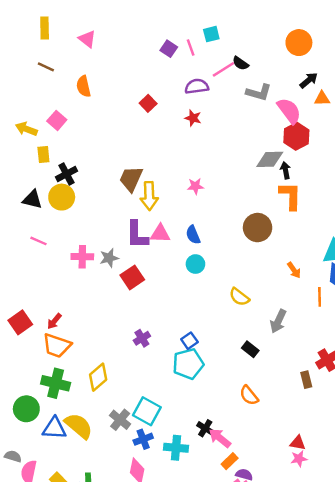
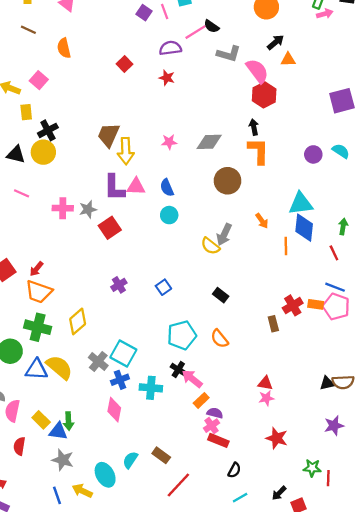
gray diamond: (270, 159) -> (209, 142), moved
gray arrow: (278, 321) -> (224, 235), moved
cyan pentagon: (188, 364) -> (182, 335), moved

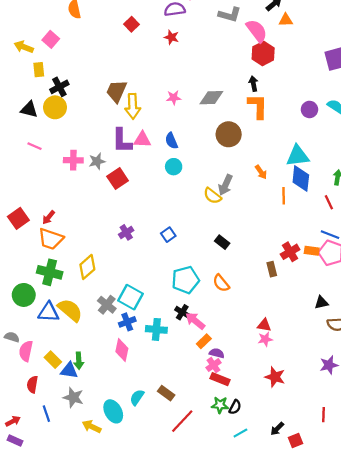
black triangle: (327, 383) -> (321, 303), moved
green star: (312, 468) -> (220, 405), moved
blue line: (57, 495) -> (46, 414), moved

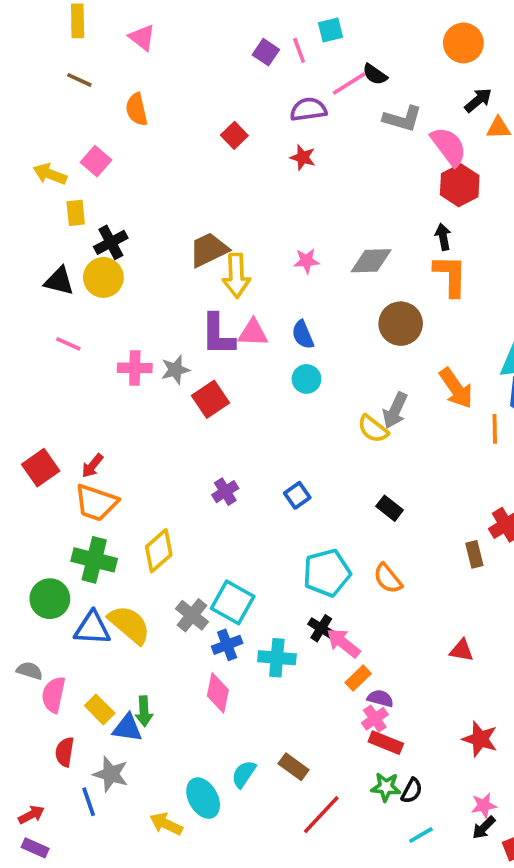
brown trapezoid: (116, 91) -> (209, 250), turned 40
orange arrow: (261, 172) -> (456, 388), size x1.6
pink star: (265, 339) -> (484, 805), moved
gray star: (73, 397) -> (111, 774), moved

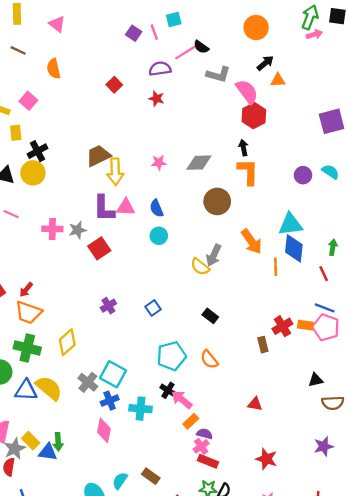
gray star: (111, 774) -> (15, 449), moved, turned 30

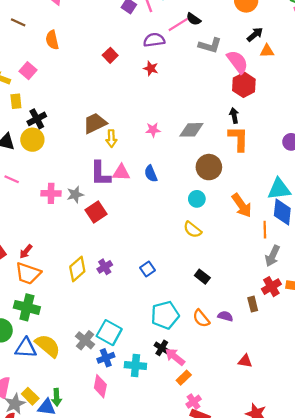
yellow arrow: (115, 172) -> (111, 139), size x0.7
cyan circle: (159, 236) -> (197, 199), moved
gray arrow: (214, 255) -> (272, 256), moved
yellow diamond: (67, 342) -> (77, 269), moved
purple semicircle: (205, 434) -> (225, 316), moved

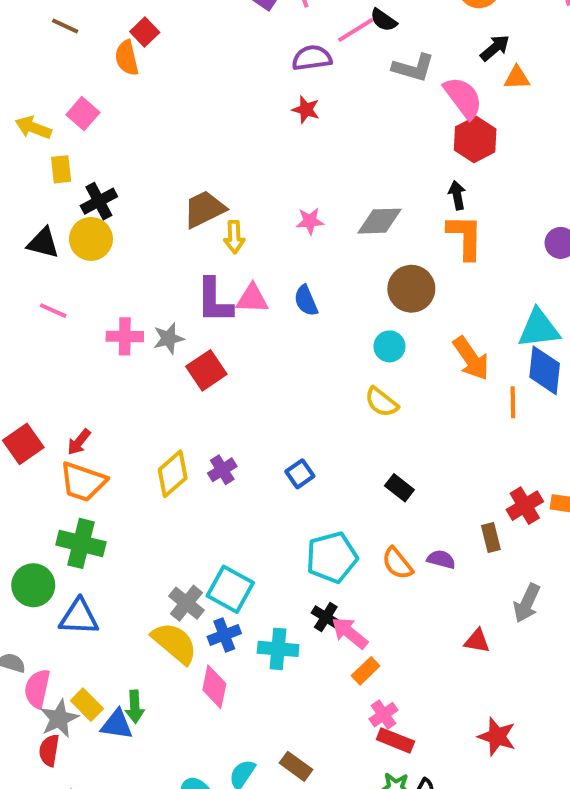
red square: (110, 55) -> (145, 32), moved
gray arrow: (272, 256) -> (527, 603), moved
yellow semicircle: (48, 346) -> (175, 643), moved

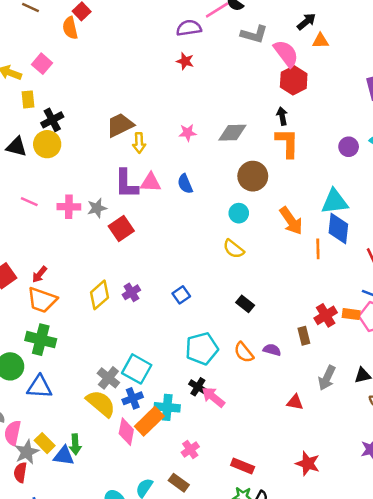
pink line: (53, 311) -> (29, 202), moved
orange rectangle: (366, 671) -> (149, 421), moved, size x1.6
pink cross: (383, 715) -> (190, 449), moved

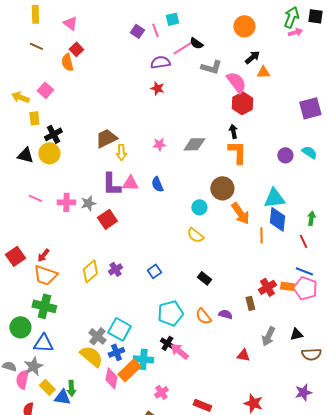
brown circle: (253, 176) -> (222, 188), moved
gray star: (27, 452) -> (33, 366), moved

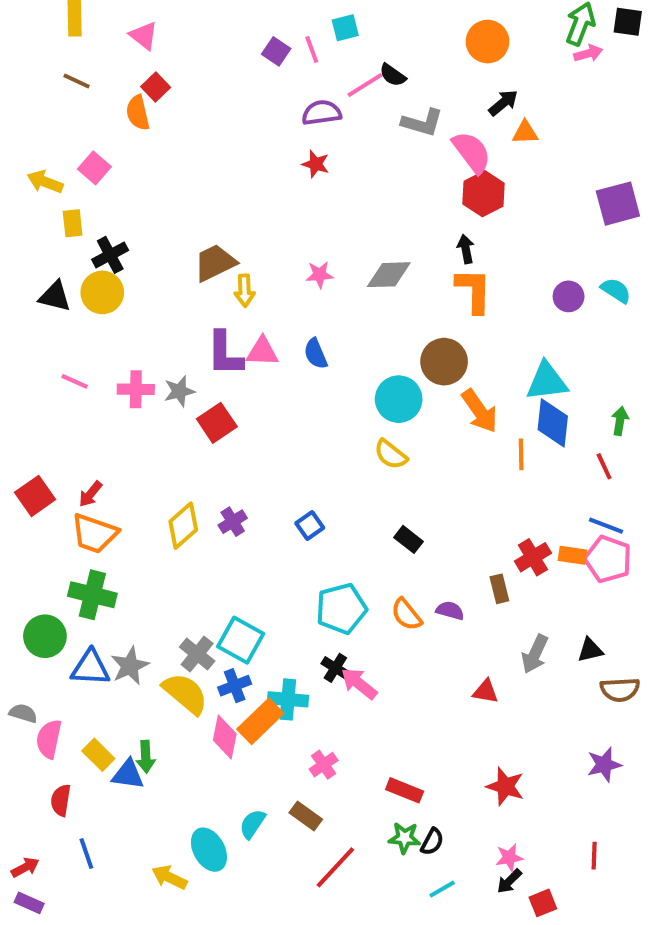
cyan circle: (199, 207) -> (399, 399), size x1.5
gray star: (33, 366) -> (130, 666), moved

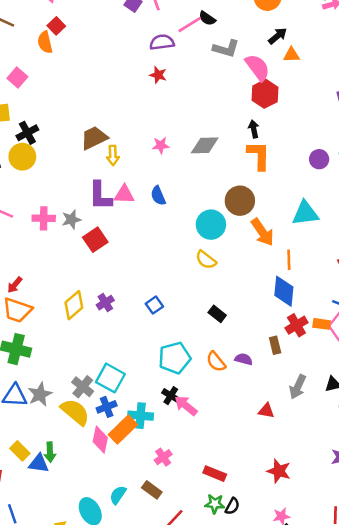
blue diamond: (553, 423) -> (284, 291), moved

